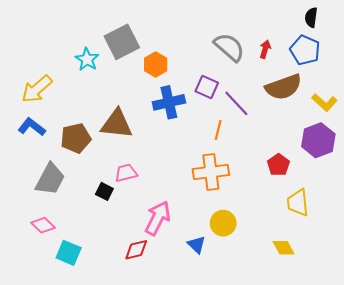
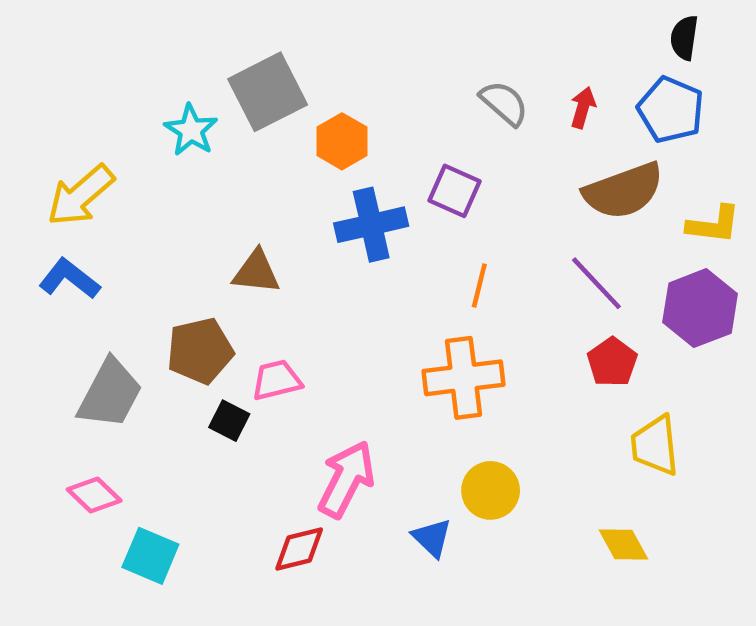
gray semicircle: (229, 47) -> (504, 103), size x0.7
yellow L-shape: (324, 102) -> (714, 225), turned -35
purple line: (236, 103) -> (596, 283), moved
brown triangle: (117, 124) -> (256, 272), size x0.7
brown pentagon: (76, 138) -> (200, 351), moved

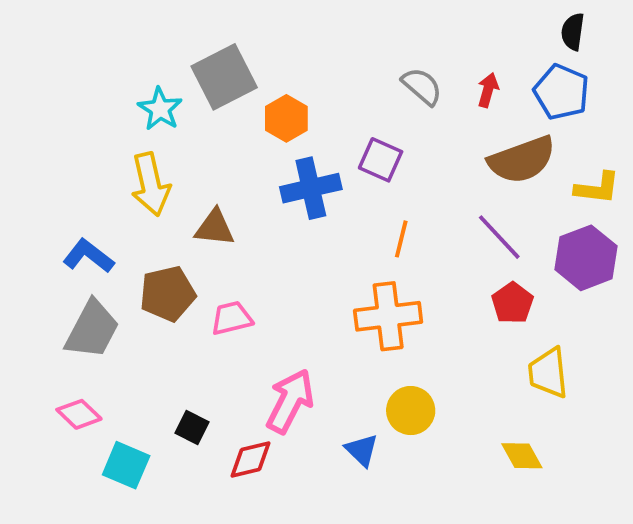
yellow arrow: (81, 195) -> (151, 184), moved, turned -62
blue L-shape: (69, 279) -> (88, 256), moved
black square: (229, 421) -> (192, 427), moved

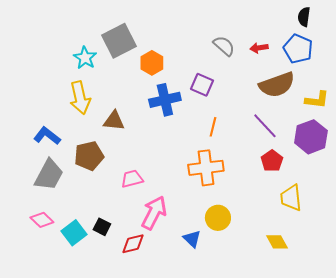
red arrow: (488, 90) -> (259, 48), turned -114
pink trapezoid: (232, 318) -> (132, 179), moved
cyan square: (126, 465) -> (74, 233), moved, turned 30

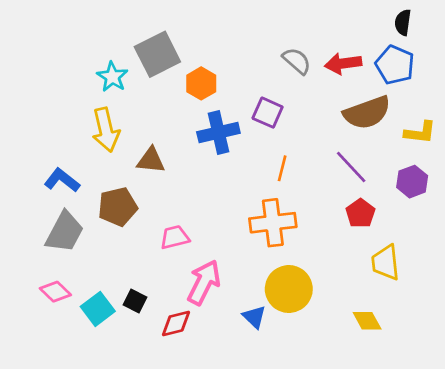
red arrow: (259, 48) -> (343, 64), size x1.5
purple hexagon: (311, 137) -> (412, 182), size x0.7
yellow circle: (218, 218) -> (289, 289), size x1.4

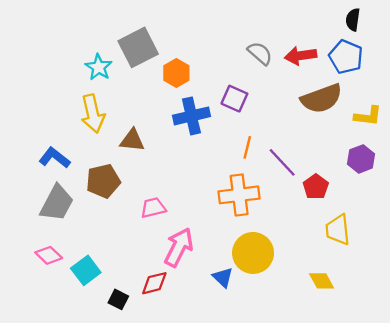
purple line: (351, 167) -> (282, 162), moved
black square: (135, 301) -> (118, 299), moved

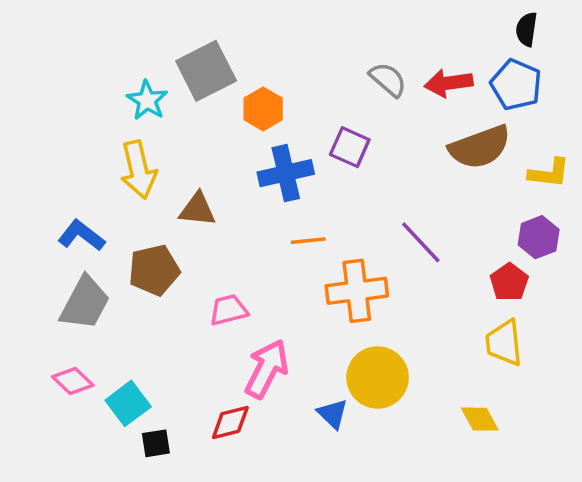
orange line: (247, 147) -> (308, 241), moved, turned 70
red pentagon: (316, 187) -> (509, 282), moved
black square: (118, 299) -> (156, 443), moved, turned -36

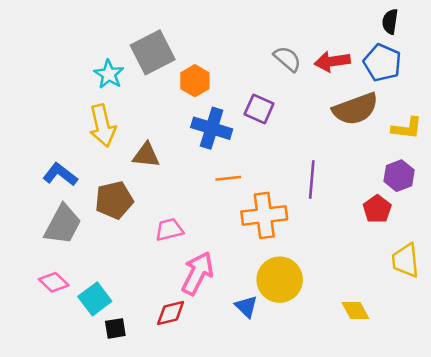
blue cross: (286, 173) -> (212, 128), turned 30
purple line: (421, 242) -> (312, 180), turned 48
yellow trapezoid: (504, 343) -> (405, 260), moved

